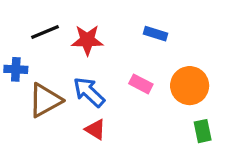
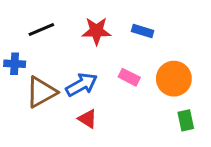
red star: (87, 40) -> (96, 31), moved
blue arrow: (89, 92) -> (82, 85), turned 108

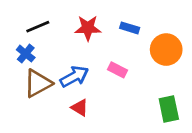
blue cross: (15, 64) -> (26, 54), moved, turned 36
orange circle: (174, 79) -> (166, 50), moved
green rectangle: (186, 120) -> (169, 109), size x1.4

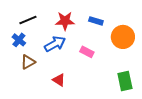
blue arrow: (74, 77) -> (55, 44), moved
brown triangle: (38, 83) -> (28, 62), size x0.7

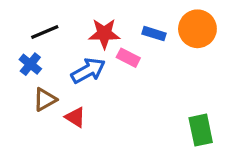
orange circle: (123, 37) -> (197, 29), moved
pink rectangle: (87, 52) -> (128, 58), moved
red triangle: (59, 80) -> (75, 117), moved

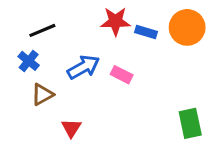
red star: (104, 34) -> (116, 21), moved
pink rectangle: (128, 58) -> (122, 75), moved
red triangle: (75, 117) -> (71, 128), moved, turned 30

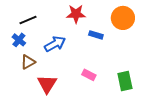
blue rectangle: (146, 32) -> (96, 35), moved
pink rectangle: (122, 75) -> (89, 75), moved
red triangle: (71, 128) -> (47, 84), size x1.5

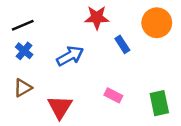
black line: (28, 20) -> (23, 25), moved
blue rectangle: (96, 35) -> (122, 44), turned 40
brown triangle: (28, 62) -> (23, 88), moved

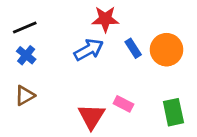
orange circle: (157, 23) -> (167, 50), moved
blue arrow: (70, 56) -> (89, 50), moved
red triangle: (60, 107) -> (91, 116), moved

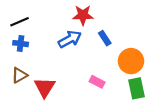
orange circle: (167, 50) -> (131, 61), moved
blue cross: (26, 55) -> (21, 44), turned -32
red triangle: (91, 116) -> (45, 87), moved

